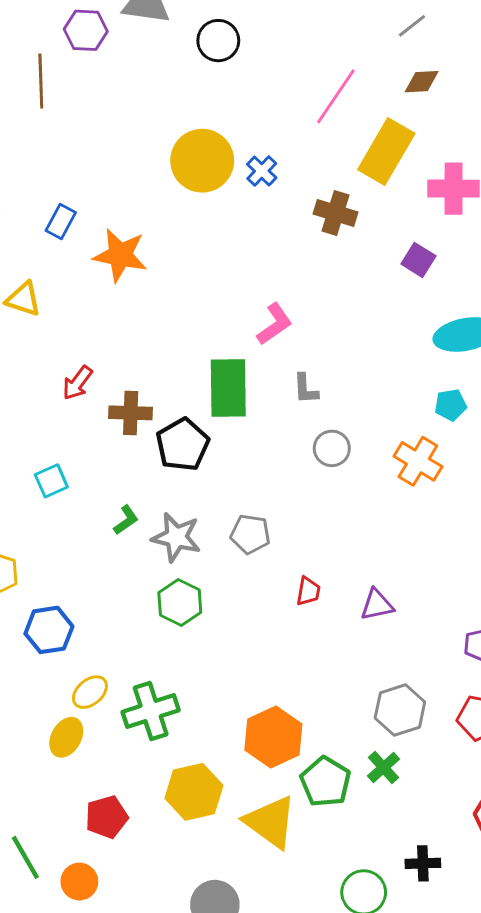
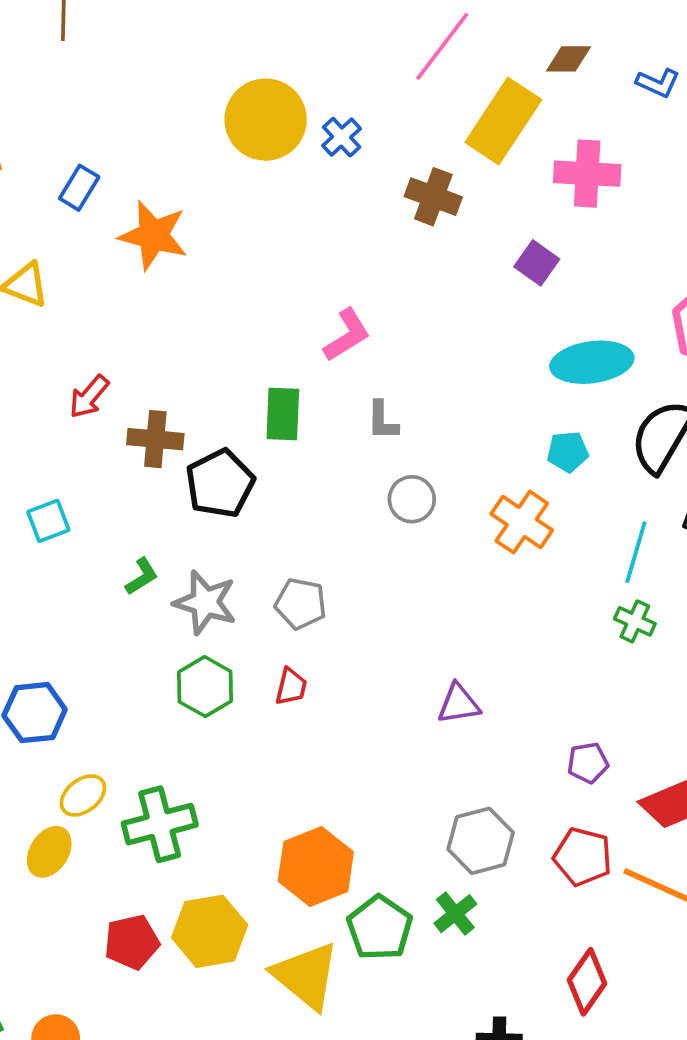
brown diamond: (422, 82) -> (568, 59), moved
green rectangle: (228, 388) -> (283, 414), size x0.7
red trapezoid: (308, 591) -> (291, 687), moved
red pentagon: (107, 817) -> (132, 942), moved

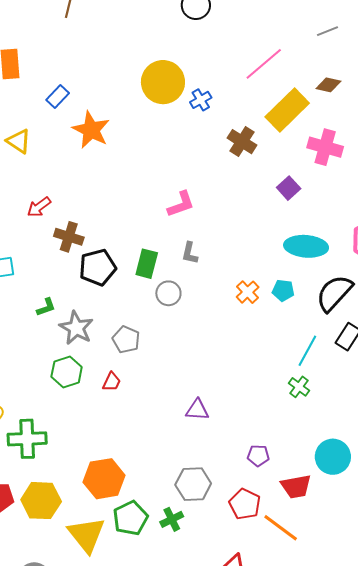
green rectangle: (283, 414) -> (147, 264), moved
gray circle: (412, 499) -> (168, 293), moved
orange cross: (522, 522) -> (248, 292), moved, size x0.7

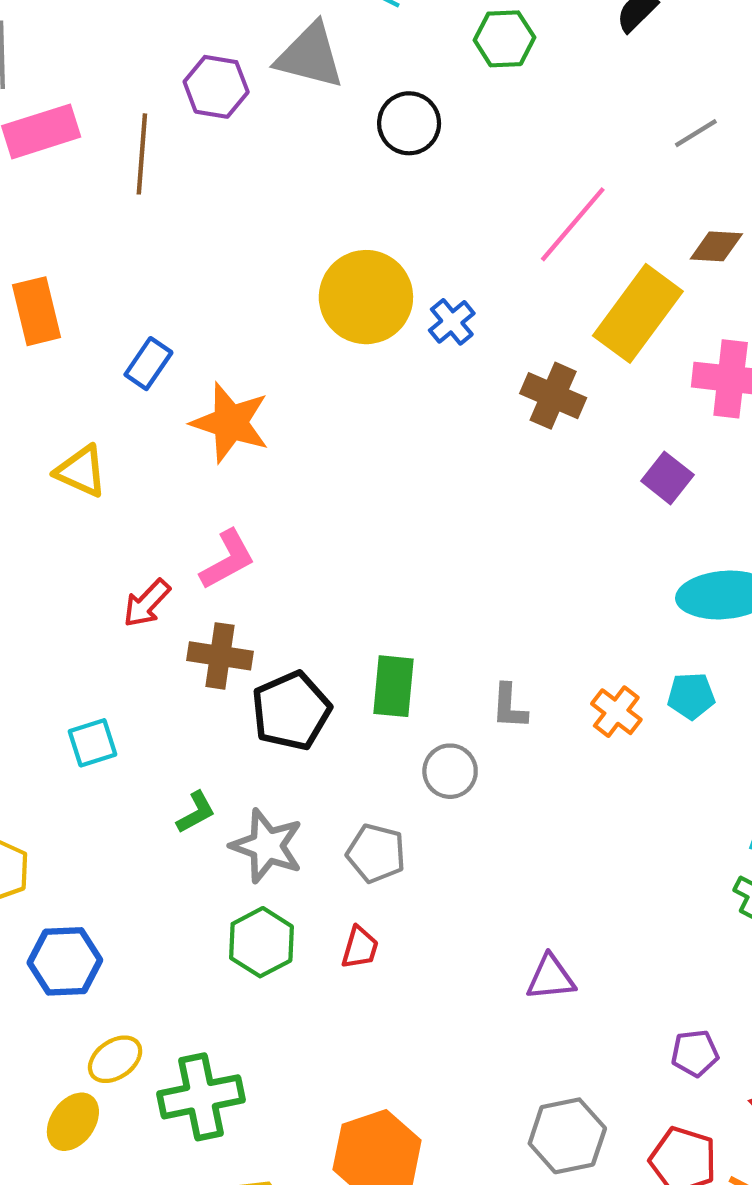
pink L-shape: (181, 204) -> (227, 560), moved
gray L-shape: (190, 253) -> (509, 706), moved
gray circle: (168, 293) -> (450, 771), moved

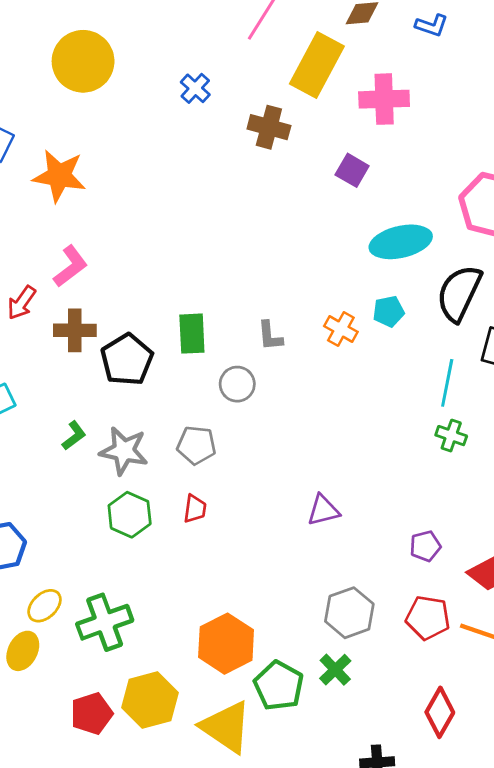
yellow circle: (366, 297) -> (83, 61), moved

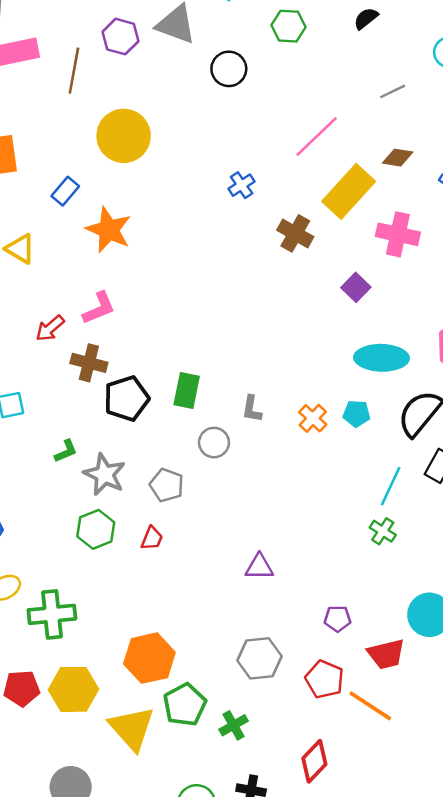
yellow circle: (83, 61) -> (124, 136), moved
green cross: (335, 670) -> (234, 725), moved

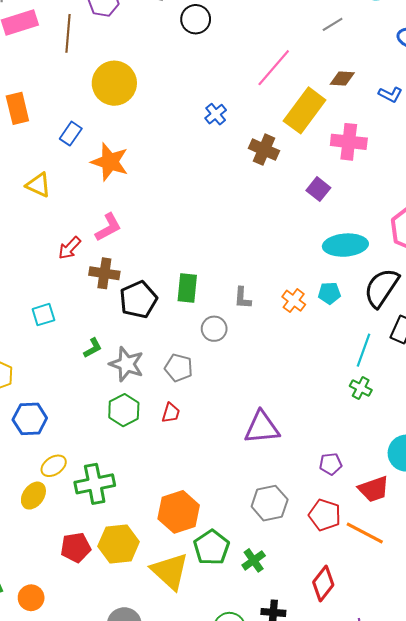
purple triangle: (259, 567) -> (262, 428), size x1.5

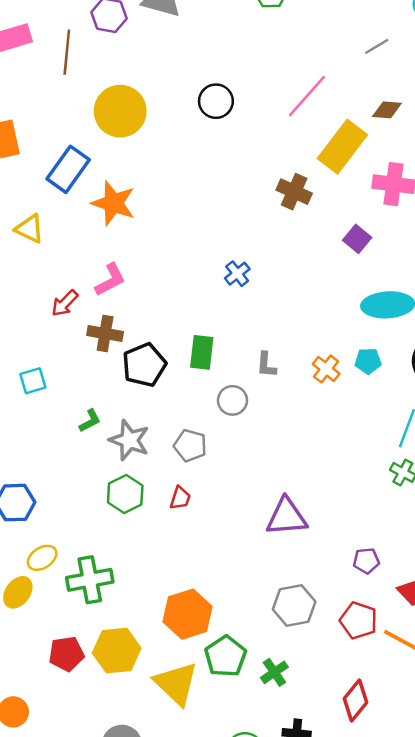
black circle: (196, 19) -> (216, 101), moved
blue cross: (216, 114) -> (237, 274), moved
blue rectangle: (71, 134) -> (68, 169), size x1.6

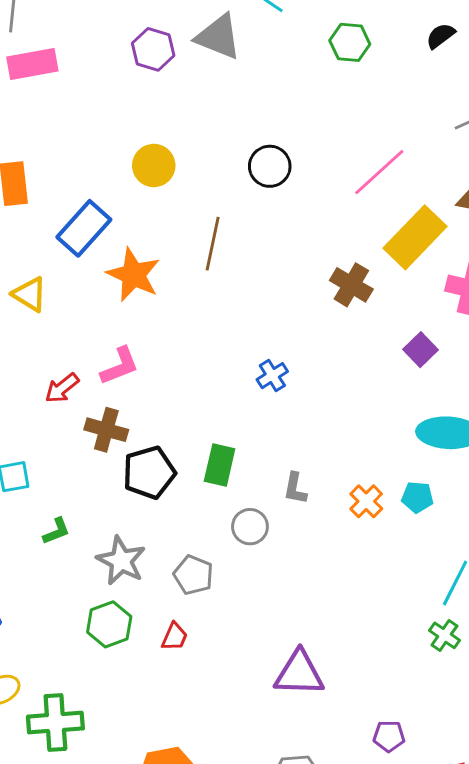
brown line: (67, 52) -> (213, 244), moved
yellow circle: (120, 111) -> (154, 166), size x0.7
green L-shape: (90, 421) -> (56, 531), moved

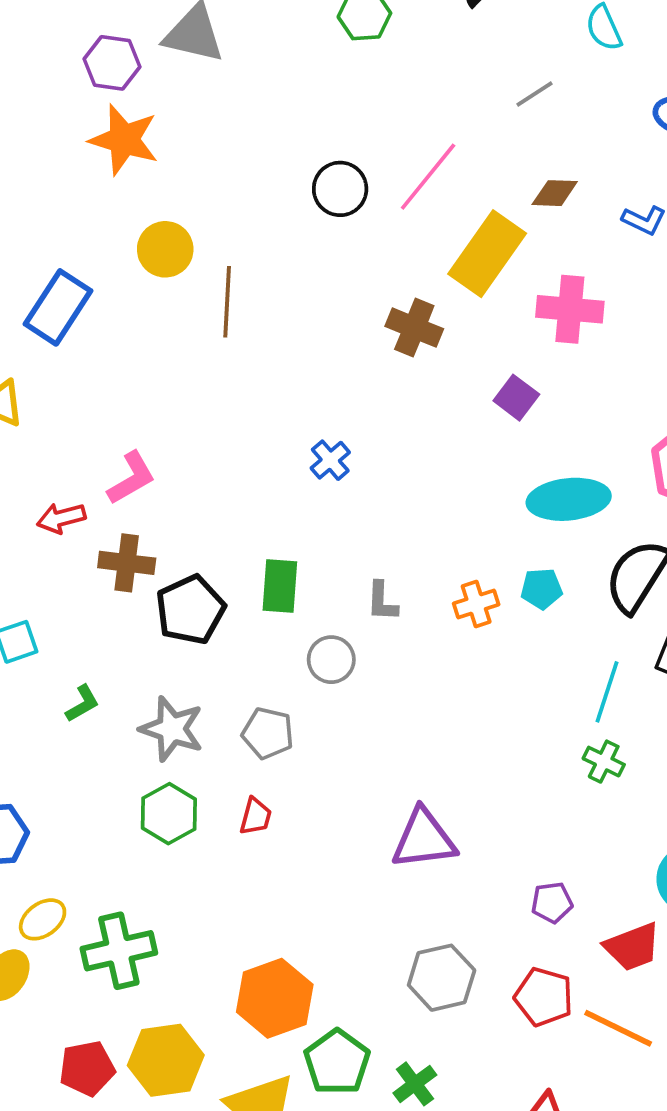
yellow circle: (154, 166) -> (165, 249), moved
black circle: (270, 166) -> (340, 189), moved
orange star: (133, 275) -> (124, 140), moved
red arrow: (62, 388) -> (61, 518), turned 33
orange cross: (366, 501) -> (476, 604), turned 36

